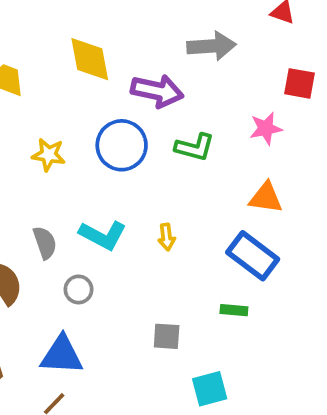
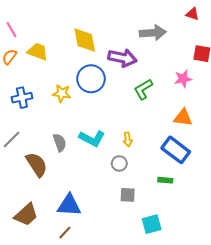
blue circle: (122, 145) -> (91, 79), moved
green L-shape: (195, 147) -> (143, 89), turned 135
gray circle: (79, 289) -> (119, 163), moved

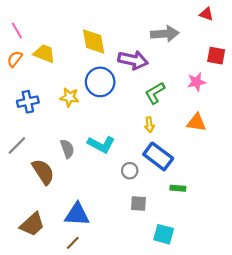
yellow arrow: (128, 139) -> (149, 125), moved
blue rectangle: (176, 150) -> (158, 156), moved
cyan square: (152, 224) -> (164, 234), turned 30

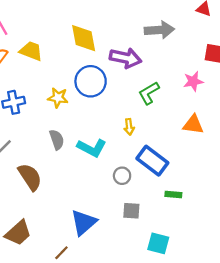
yellow arrow: (149, 125) -> (129, 127), moved
gray semicircle: (67, 149) -> (57, 140), moved
blue triangle: (77, 214) -> (84, 222), moved, turned -44

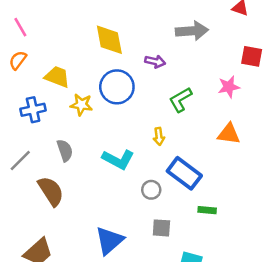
yellow trapezoid: (31, 51) -> (57, 77), moved
purple arrow: (126, 58) -> (155, 61), size x0.6
gray semicircle: (57, 140) -> (65, 150), moved

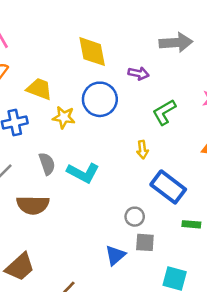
cyan L-shape: (118, 159) -> (83, 173), moved
gray circle: (151, 190) -> (135, 217), moved
brown semicircle: (51, 191) -> (33, 205), turned 124
blue triangle: (109, 241) -> (115, 255), moved, size x0.7

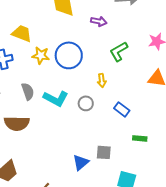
blue circle: (100, 99) -> (69, 55), moved
blue rectangle: (168, 187) -> (122, 109), size x0.6
gray circle: (135, 217) -> (86, 103), moved

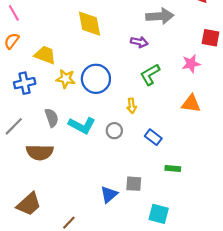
purple arrow: (99, 21) -> (139, 42), moved

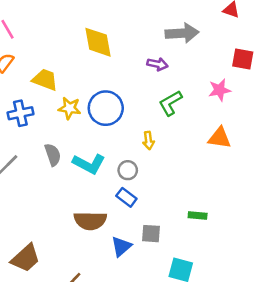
blue rectangle: (153, 137) -> (126, 197), moved
brown semicircle: (40, 152) -> (90, 221), moved

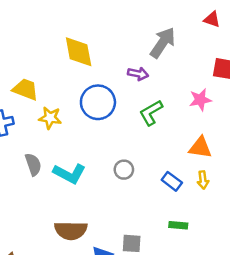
gray arrow: (182, 33) -> (163, 43), turned -52
blue circle: (106, 108) -> (98, 102), moved
yellow arrow: (148, 140) -> (203, 180), moved
gray circle: (128, 170) -> (124, 170), moved
blue rectangle: (126, 197) -> (172, 181), moved

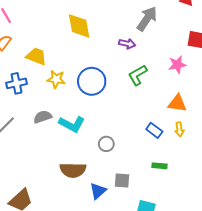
blue circle: (98, 102) -> (92, 81), moved
gray semicircle: (33, 164) -> (43, 117), turned -90
gray circle: (124, 170) -> (106, 144), moved

